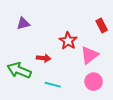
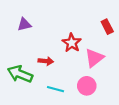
pink circle: (94, 82) -> (87, 86), moved

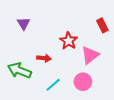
purple triangle: (24, 24) -> (24, 23), turned -48
cyan line: (56, 89) -> (53, 85), turned -56

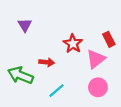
red rectangle: (102, 25) -> (109, 39), moved
pink circle: (83, 82) -> (98, 87), moved

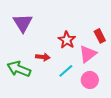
purple triangle: (25, 25) -> (23, 23), size x1.5
cyan line: (56, 91) -> (66, 71), moved

